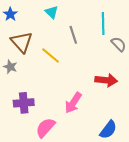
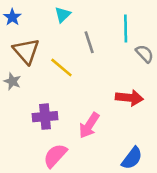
cyan triangle: (52, 12) -> (63, 15), turned 32
purple cross: (24, 103) -> (45, 117), moved

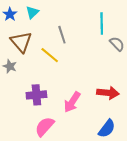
cyan triangle: (63, 15) -> (32, 12), moved
gray line: (89, 42) -> (62, 35), moved
red arrow: (129, 98) -> (108, 93), moved

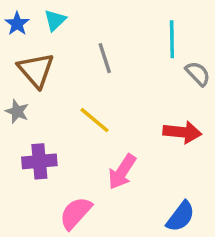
yellow line: (50, 55) -> (94, 120), moved
red arrow: (108, 93) -> (182, 132), moved
purple cross: (36, 95) -> (39, 161), moved

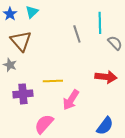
gray line: (105, 58) -> (77, 34), moved
yellow line: (94, 120) -> (53, 81), moved, turned -42

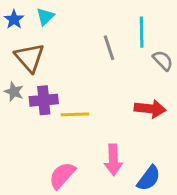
purple cross: (23, 94) -> (44, 100), moved
pink arrow: (71, 100) -> (113, 160), moved, turned -35

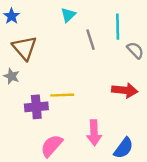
cyan triangle: (45, 17) -> (68, 15), moved
purple cross: (44, 100) -> (36, 107), moved

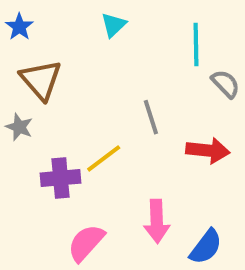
gray line: (91, 40) -> (151, 117), moved
yellow line: (62, 95) -> (104, 158), turned -35

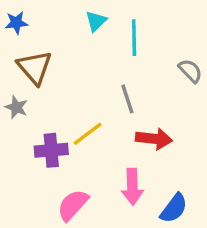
blue star: (19, 27) -> (16, 23), turned 30
cyan line: (196, 44) -> (134, 38), moved
red arrow: (208, 151) -> (154, 139), moved

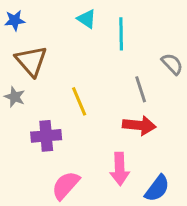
cyan triangle: (96, 21) -> (87, 19), turned -42
gray line: (127, 99) -> (141, 89), moved
yellow line: (88, 134) -> (79, 101), moved, turned -76

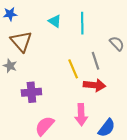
cyan triangle: (87, 19) -> (55, 21), moved
yellow line: (79, 101) -> (73, 69), moved

